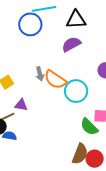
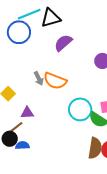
black triangle: (76, 20) -> (51, 18), moved
cyan circle: (76, 91) -> (80, 109), moved

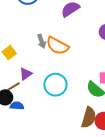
cyan circle: (80, 109) -> (55, 85), moved
purple triangle: (27, 113) -> (26, 74), turned -40

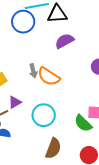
brown semicircle: (89, 118) -> (53, 148), moved

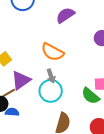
gray arrow: (33, 71) -> (51, 76), moved
purple triangle: (15, 102) -> (21, 80), size x1.5

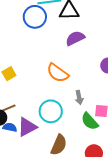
gray arrow: (51, 76) -> (79, 97), moved
purple triangle: (21, 80) -> (27, 127), moved

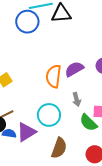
purple semicircle: (75, 38) -> (74, 69), moved
orange semicircle: (58, 73) -> (54, 76), turned 65

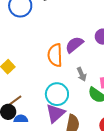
purple triangle: (26, 132) -> (55, 113), moved

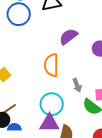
purple semicircle: (74, 45) -> (68, 37), moved
purple triangle: (55, 113) -> (49, 123), turned 40

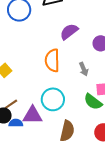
gray arrow: (77, 85) -> (84, 69), moved
purple triangle: (49, 123) -> (33, 115), moved

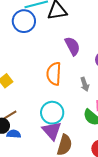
purple semicircle: (69, 32) -> (72, 46), turned 96
purple triangle: (33, 115) -> (52, 131), moved, turned 45

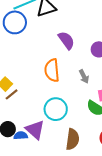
brown line: (10, 115) -> (12, 94), moved
purple triangle: (52, 131) -> (35, 130), moved

